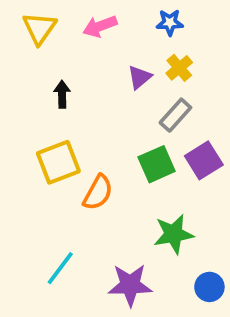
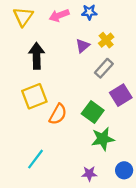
blue star: (170, 22) -> (89, 12), moved
black arrow: (62, 94) -> (37, 56), size x1.6
green square: (157, 164) -> (93, 112), moved, turned -30
purple star: (130, 285) -> (89, 174), moved, size x0.6

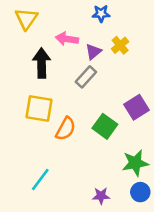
pink arrow: (59, 15) -> (67, 39), moved, turned 30
gray rectangle: (104, 68) -> (86, 77), moved
yellow square: (34, 96) -> (39, 109), turned 30
green star: (103, 139) -> (135, 163), moved

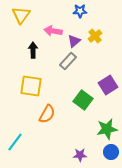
black arrow: (42, 63) -> (33, 50), size x0.7
orange semicircle: (66, 129) -> (47, 114), moved
cyan line: (40, 179) -> (15, 142), moved

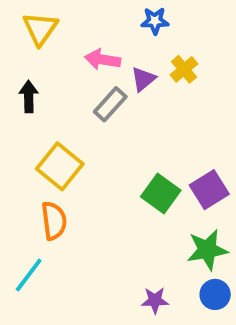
black arrow: (33, 50) -> (29, 97), moved
gray rectangle: (68, 61) -> (110, 104), moved
purple square: (108, 85) -> (209, 190), moved
yellow square: (31, 86) -> (60, 166), turned 30
orange semicircle: (47, 114) -> (54, 221), moved, turned -36

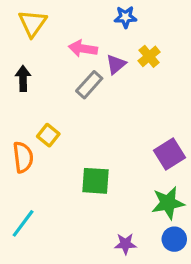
yellow square: (60, 166) -> (48, 135), size x0.6
green square: (161, 194) -> (96, 181), moved, turned -32
orange semicircle: (54, 221) -> (23, 157), moved

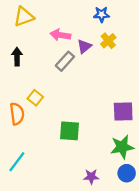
blue star: (125, 17) -> (101, 14), moved
yellow triangle: (32, 23) -> (24, 17), turned 35
purple square: (170, 154) -> (123, 111), turned 30

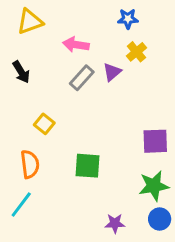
purple triangle: (84, 46) -> (112, 72), moved
black arrow: (17, 57) -> (21, 72), turned 150
orange semicircle: (17, 114) -> (30, 164), moved

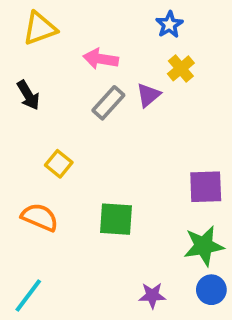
blue star: (128, 19) -> (169, 25), turned -30
orange semicircle: (30, 164) -> (40, 217), turned -60
cyan line: (21, 205) -> (28, 295), moved

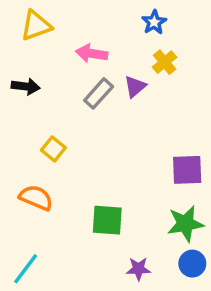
black arrow: (28, 95) -> (26, 86), turned -52
green square: (116, 219) -> (107, 220), moved

